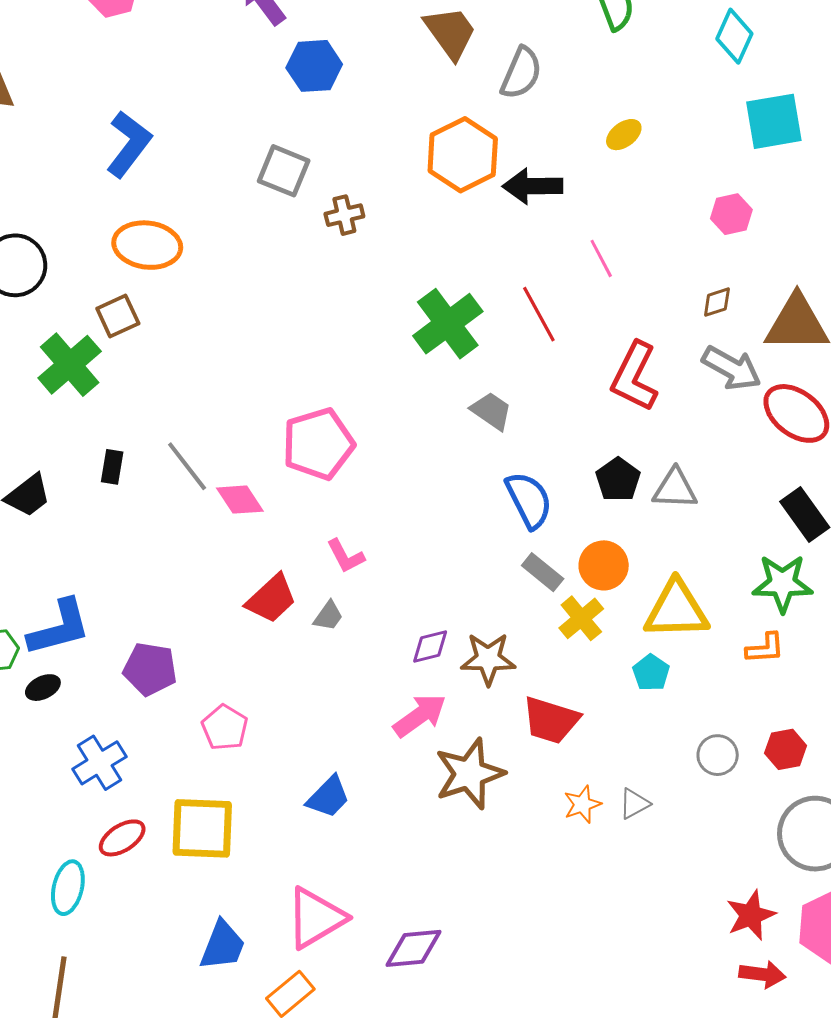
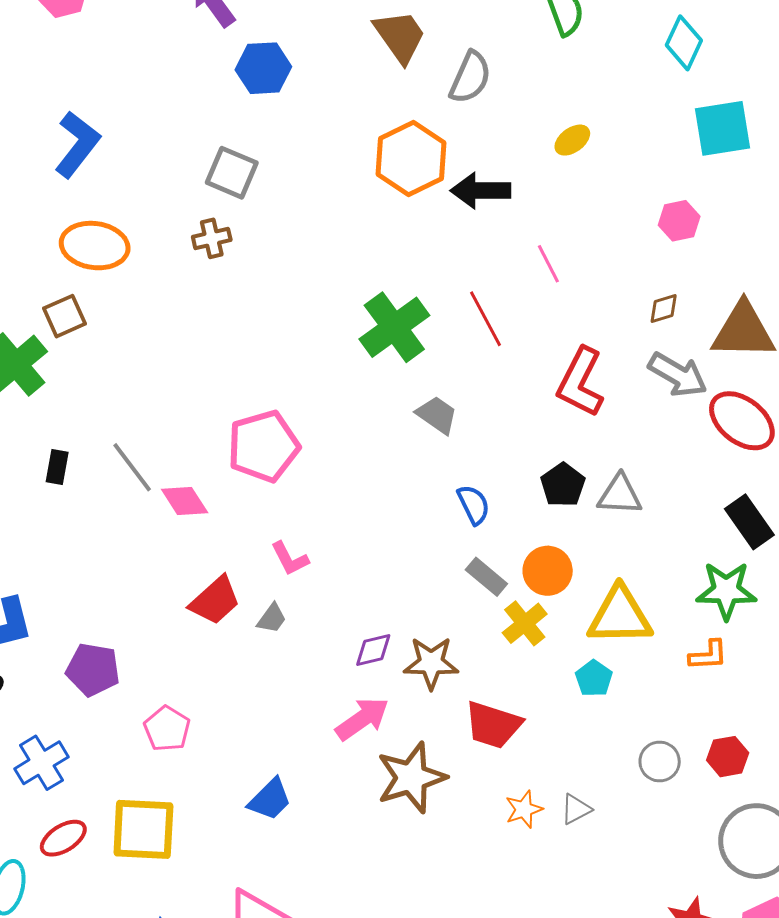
brown cross: (344, 215) -> (212, 238), moved
blue semicircle: (529, 500) -> (474, 505), size x0.7

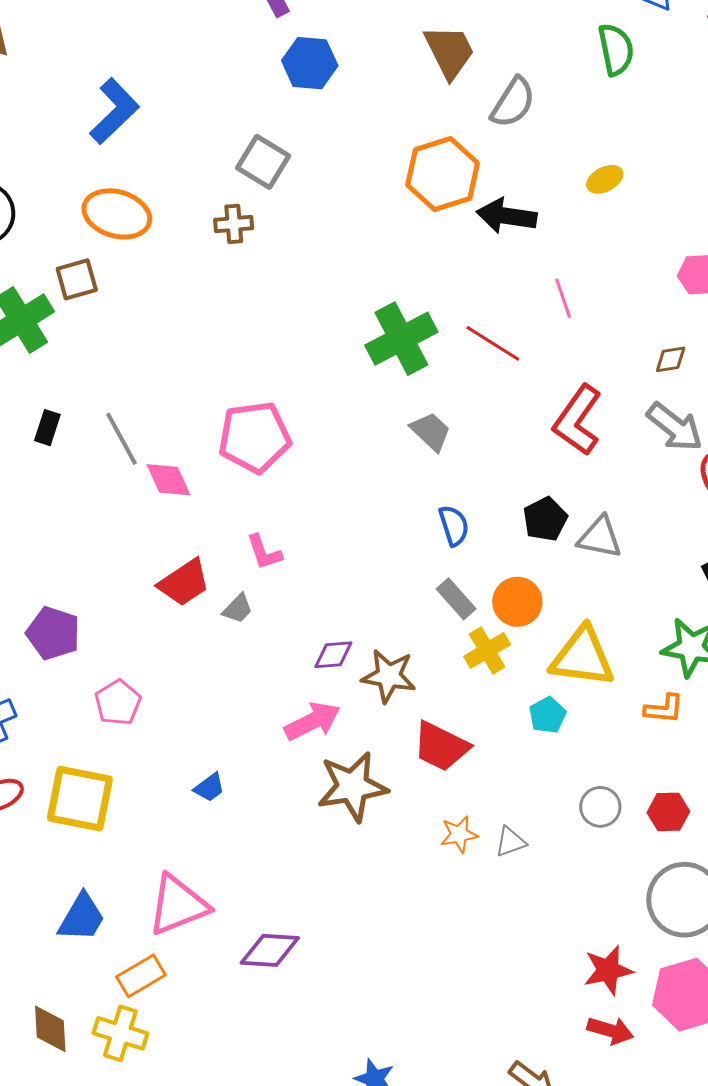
red line: (486, 319) -> (493, 343), turned -38
blue trapezoid: (270, 799) -> (209, 787), size x0.7

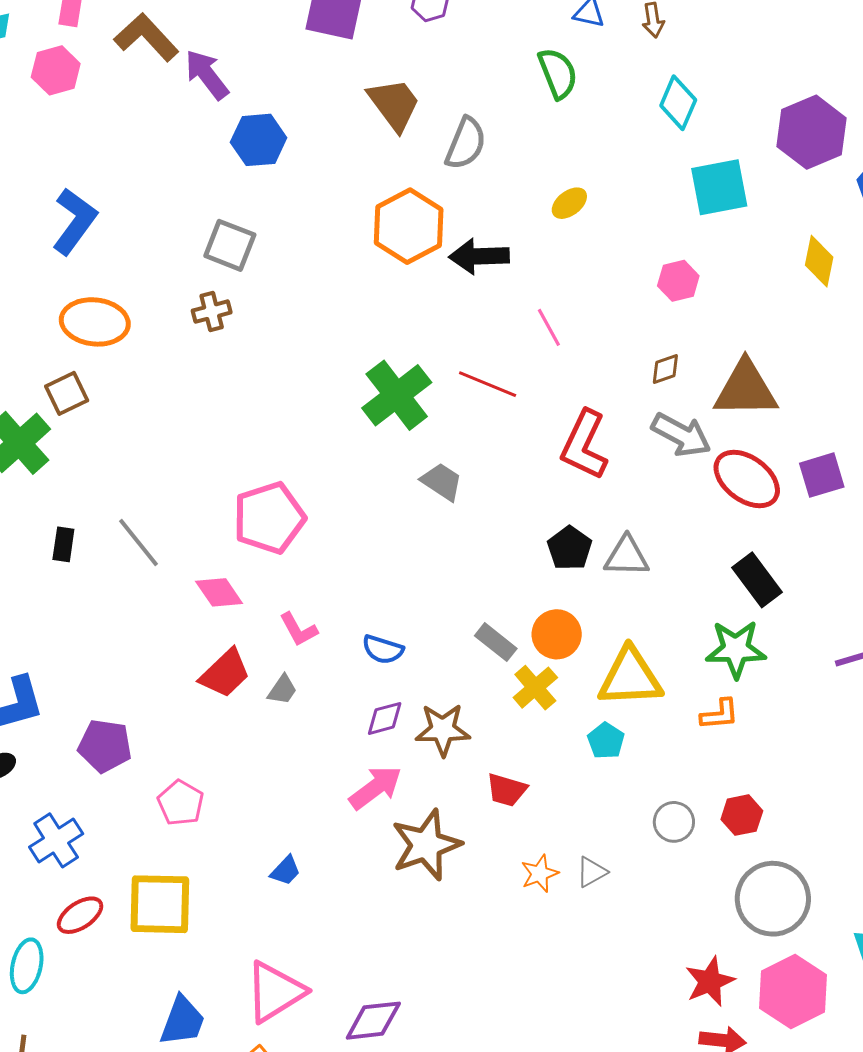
pink diamond: (169, 480) -> (219, 592), moved
blue semicircle: (454, 526) -> (383, 649), moved, turned 135
red trapezoid: (441, 746) -> (507, 790), size x0.7

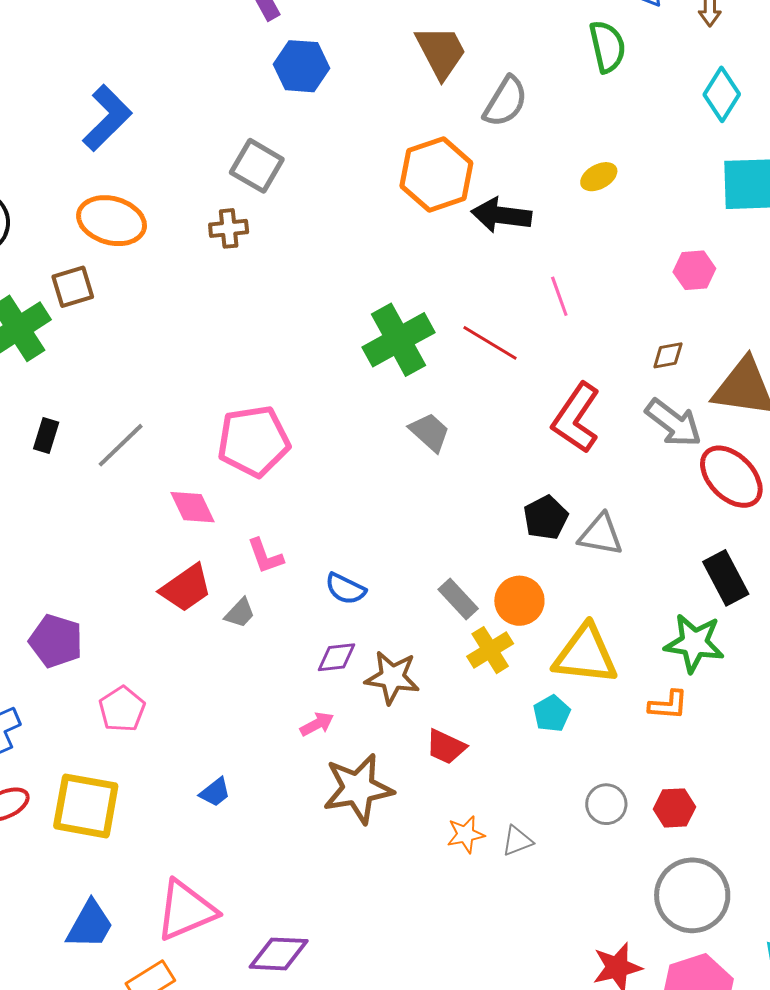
gray line: (138, 542) -> (121, 445), turned 76
pink arrow: (375, 788) -> (317, 724), size x0.6

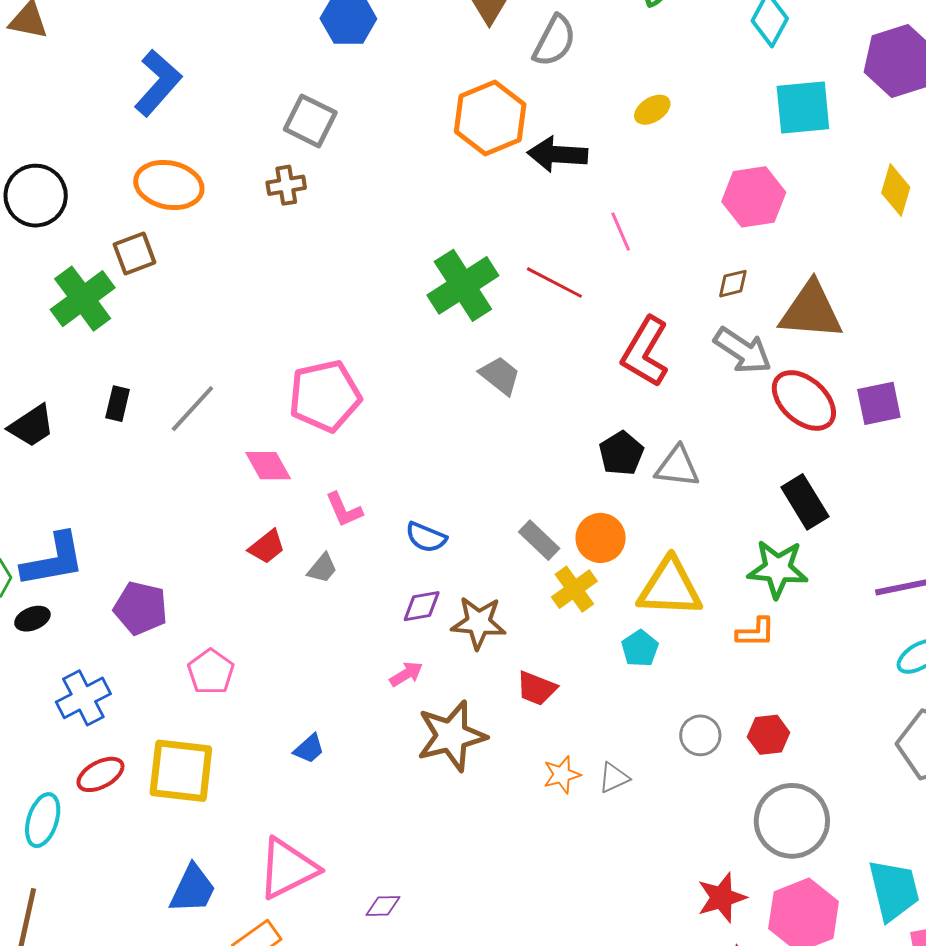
pink hexagon: (694, 270) -> (754, 197), size x1.5
red trapezoid: (186, 588) -> (267, 547), size x0.7
purple diamond: (279, 954) -> (383, 906), size x0.6

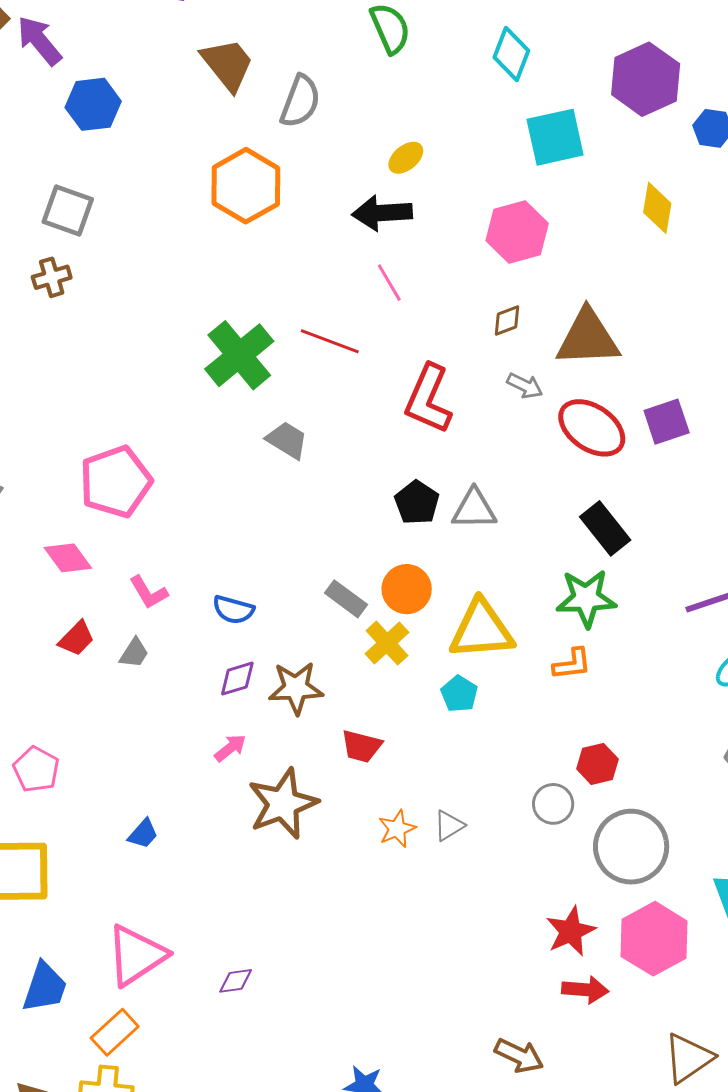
black arrow: (557, 154) -> (382, 213), moved
gray arrow: (743, 351) -> (525, 386), size x0.6
gray circle: (700, 735) -> (553, 804), moved

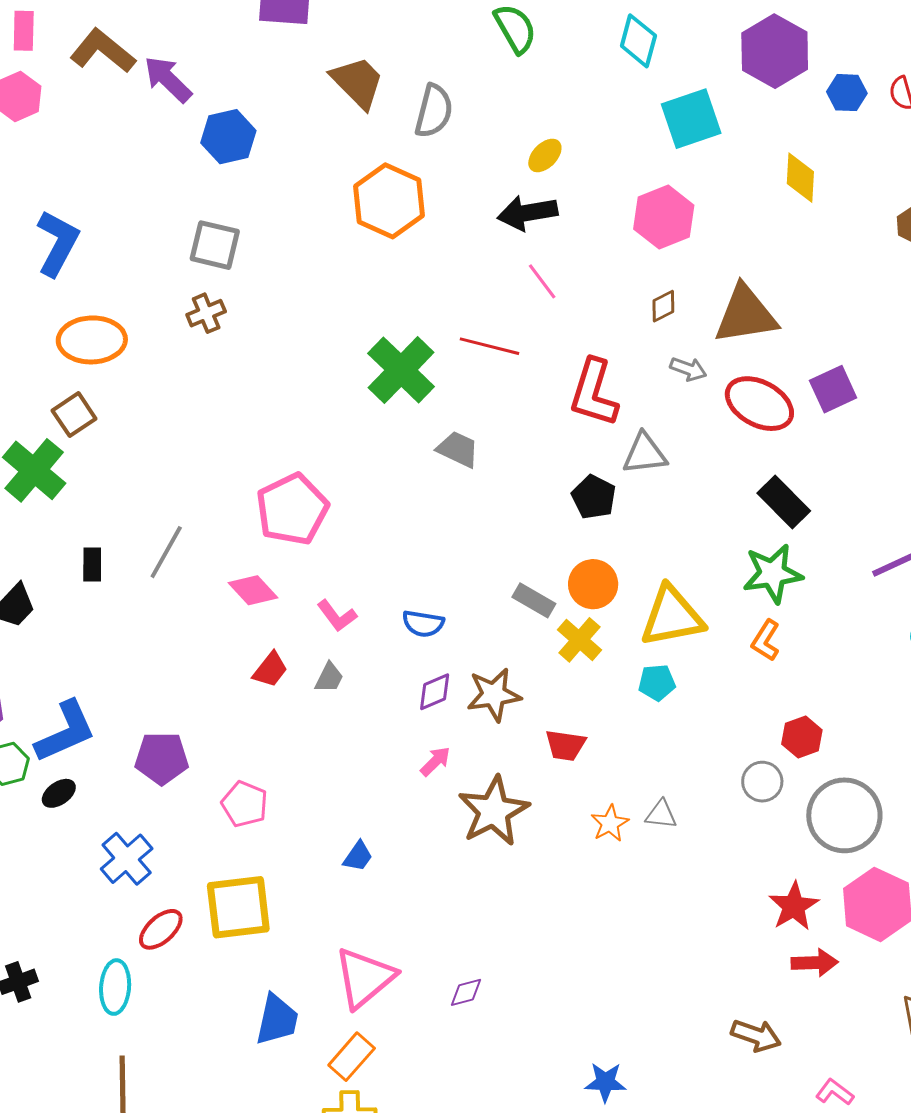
gray triangle: (474, 509) -> (645, 454), moved
orange L-shape: (572, 664) -> (766, 640), turned 135
cyan pentagon: (459, 694) -> (657, 683), turned -30
gray triangle: (449, 825) -> (661, 814), turned 44

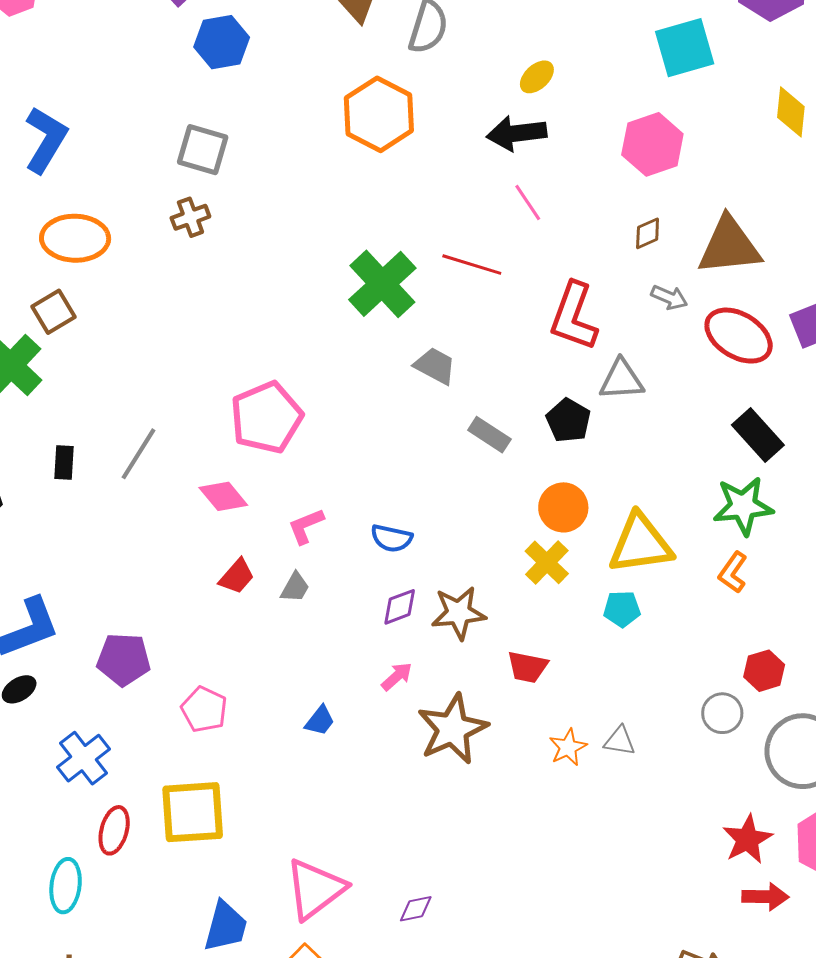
gray rectangle: (534, 600) -> (489, 435), moved
pink L-shape: (337, 616) -> (306, 526), turned 102
blue trapezoid: (358, 856) -> (320, 721), moved
red ellipse: (161, 929) -> (114, 830), turned -36

